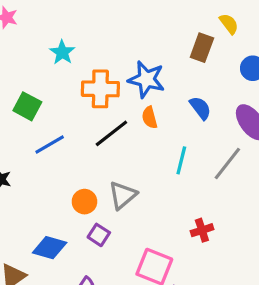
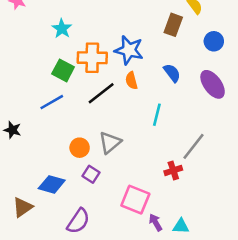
green square: (27, 106) -> (63, 70), moved
gray line: (227, 164) -> (194, 146), moved

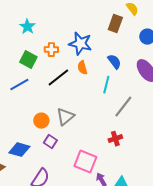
orange cross: (92, 58) -> (51, 50), size x0.6
cyan line: (157, 115) -> (106, 85), moved
gray line: (194, 146) -> (123, 107), moved

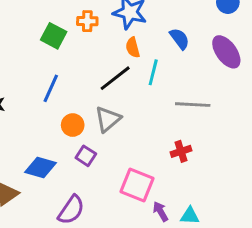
black line: (58, 78) -> (115, 78), moved
blue line: (19, 85) -> (51, 88), moved, turned -36
cyan line: (106, 85) -> (153, 72), moved
gray line: (123, 107) -> (193, 105), turned 55

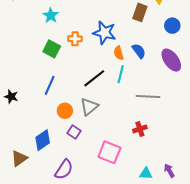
orange semicircle: (133, 47) -> (119, 53), moved
blue diamond: (40, 167) -> (43, 140), turned -50
purple arrow: (160, 211) -> (169, 171), moved

